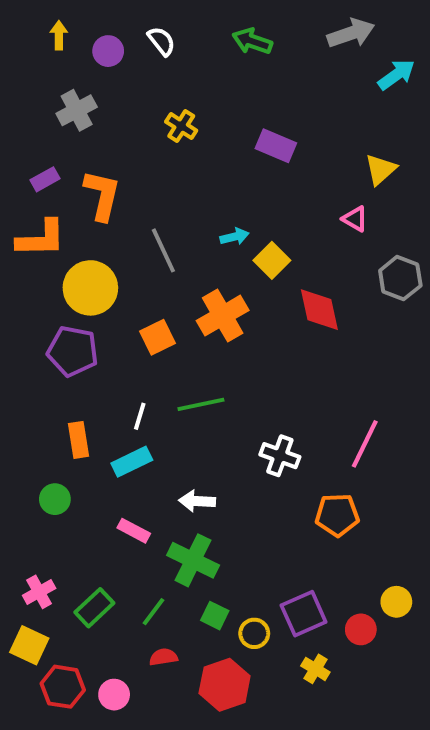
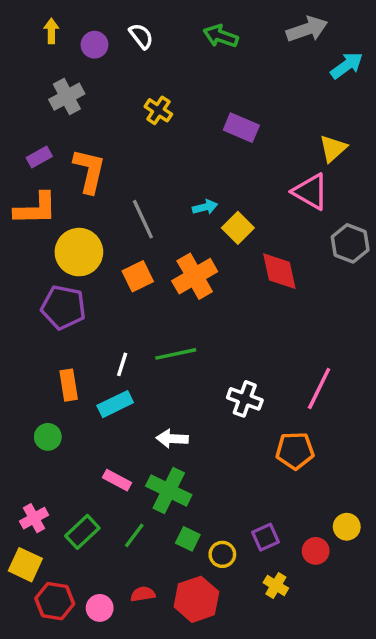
pink triangle: (355, 219) -> (310, 192), size x1.6
orange square: (157, 337) -> (138, 276), moved
pink rectangle: (134, 531) -> (117, 480), moved
purple square: (304, 614) -> (266, 537), size x0.7
red semicircle: (163, 657) -> (143, 594), moved

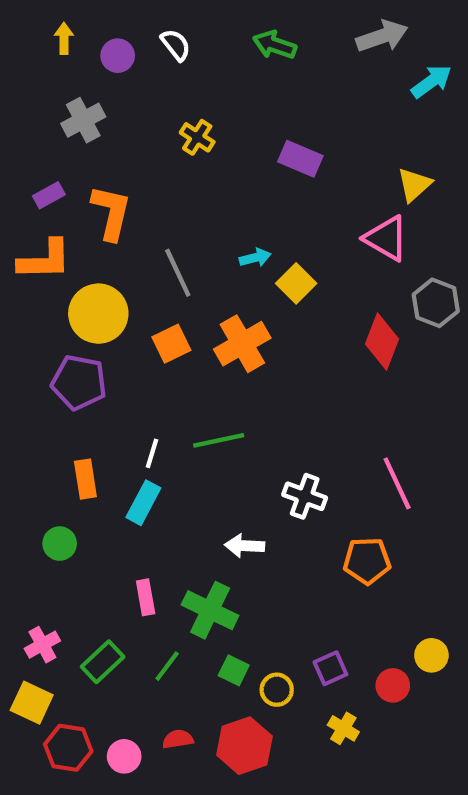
red diamond: (279, 271) -> (382, 342), moved, turned 33
pink line: (319, 389) -> (397, 483), turned -51
cyan rectangle: (115, 404) -> (143, 503), turned -36
white arrow: (172, 439) -> (244, 546), moved
pink rectangle: (117, 480) -> (146, 597), turned 52

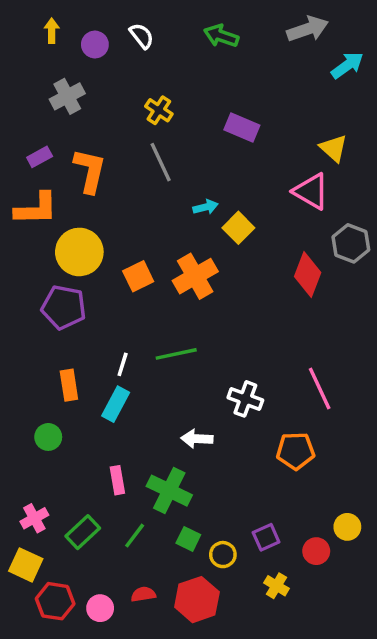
yellow triangle: (414, 185) -> (334, 148), turned -36
gray line: (178, 273) -> (161, 162), moved

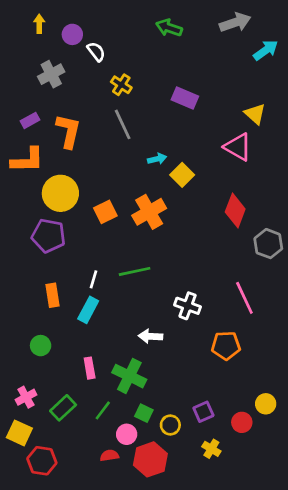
white semicircle: (142, 36) -> (96, 52), moved
gray hexagon: (351, 243) -> (268, 244), moved
green circle: (48, 437) -> (41, 346), moved
pink circle: (100, 608) -> (127, 434), moved

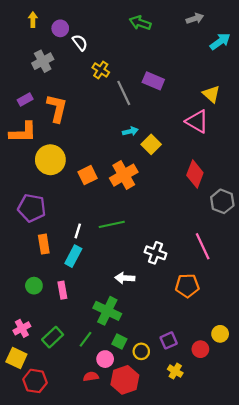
gray arrow: (235, 23) -> (195, 18), size x0.7
gray line: (123, 124) -> (124, 93), moved
purple pentagon: (48, 236) -> (32, 208), moved
pink rectangle: (90, 368) -> (62, 290), moved

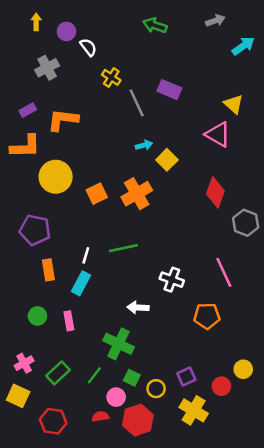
orange L-shape: (57, 108) -> (63, 120), turned -96
yellow cross: (175, 371) -> (194, 410), size x1.6
red hexagon: (35, 381) -> (53, 421), moved

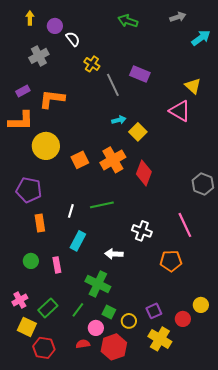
red diamond: (215, 192) -> (144, 173), moved
cyan rectangle: (81, 283) -> (78, 241), moved
yellow square: (18, 396) -> (27, 327), moved

